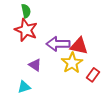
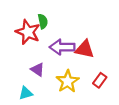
green semicircle: (26, 11) -> (43, 21), moved
yellow star: (72, 63) -> (68, 81), moved

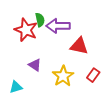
purple arrow: (62, 47) -> (58, 26), moved
cyan triangle: (26, 93) -> (16, 87), moved

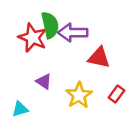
green semicircle: (40, 20) -> (50, 25), size x1.5

